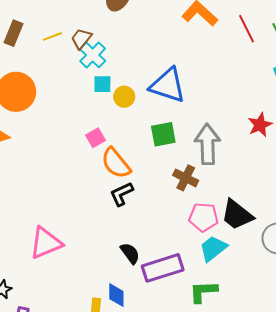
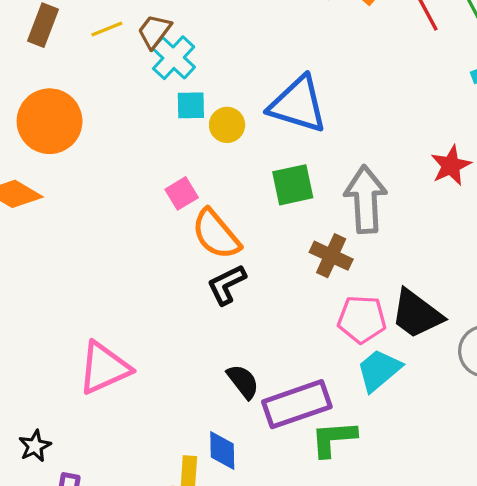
green L-shape: (203, 292) -> (334, 439), moved

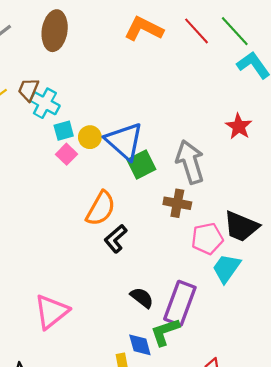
blue triangle: (298, 105) -> (124, 141), moved, turned 39
pink square: (182, 193) -> (67, 154), moved
orange semicircle: (216, 234) -> (101, 208), turned -96
purple rectangle: (297, 404) -> (180, 303), turned -36
green L-shape: (334, 439) -> (165, 332), moved

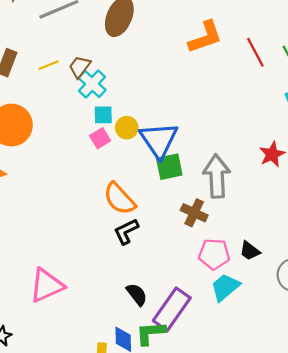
orange L-shape: (144, 29) -> (205, 37), turned 120
orange semicircle: (101, 208) -> (119, 199), turned 93
black trapezoid: (241, 226) -> (250, 251), size x0.6

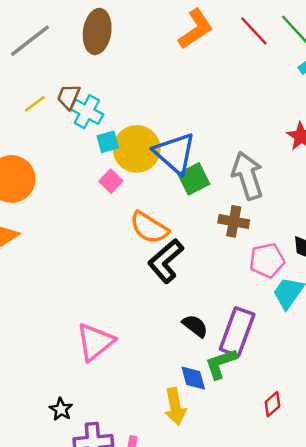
yellow circle: (127, 128) -> (137, 149), size x1.8
pink square: (100, 138) -> (111, 181), moved
black L-shape: (126, 231) -> (166, 261), size x1.4

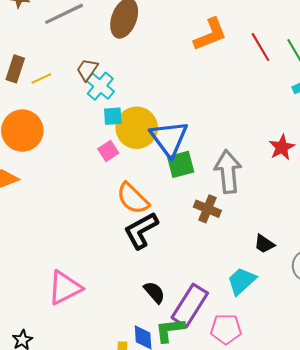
yellow line: (35, 104) -> (41, 78), moved
pink pentagon: (267, 260) -> (226, 329), moved

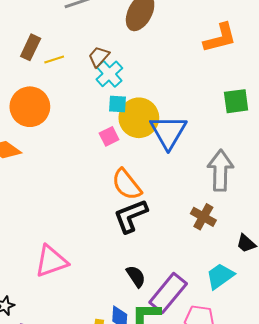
green square: (181, 164) -> (236, 101), moved
brown cross: (207, 209) -> (203, 217), moved

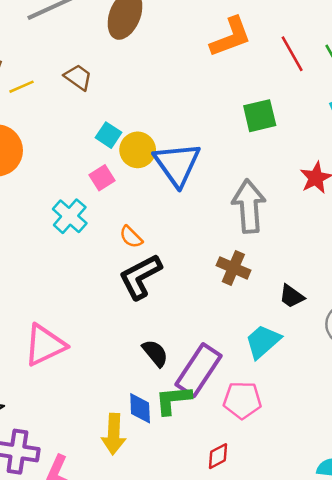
brown trapezoid: (99, 57) -> (78, 77), turned 90
cyan cross: (109, 74) -> (70, 216), moved
cyan square: (118, 104) -> (109, 135), turned 36
yellow circle: (139, 118) -> (138, 150), size x0.7
orange semicircle: (127, 185) -> (131, 237), size x0.6

